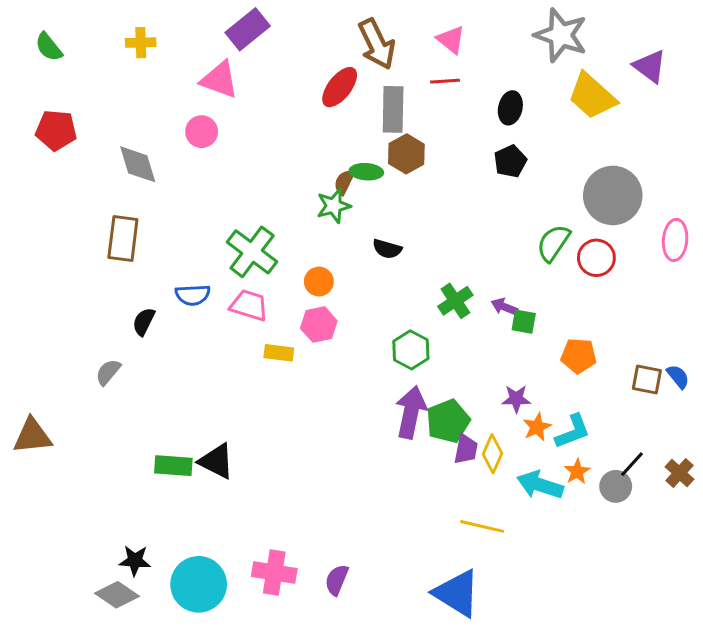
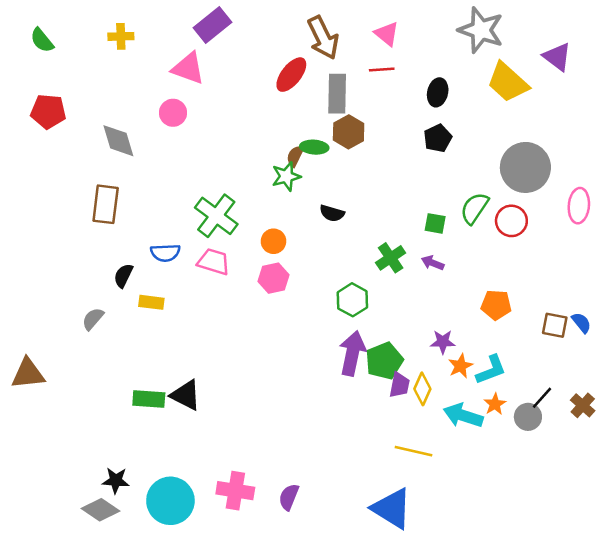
green square: (524, 322) -> (435, 223), moved
yellow rectangle: (279, 353) -> (151, 302), moved

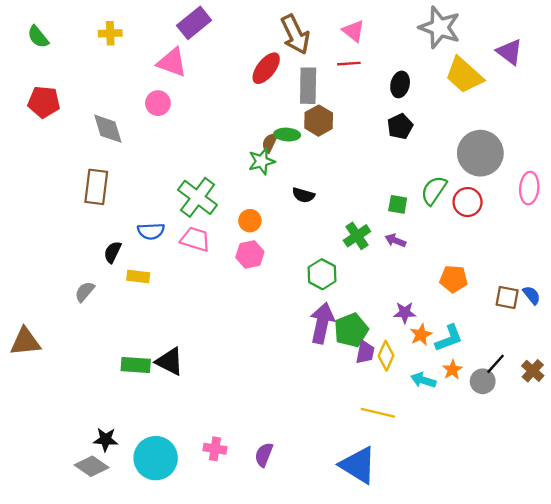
cyan arrow: (463, 416) -> (423, 380), size x0.7
pink cross: (235, 491) -> (215, 449), size x0.7

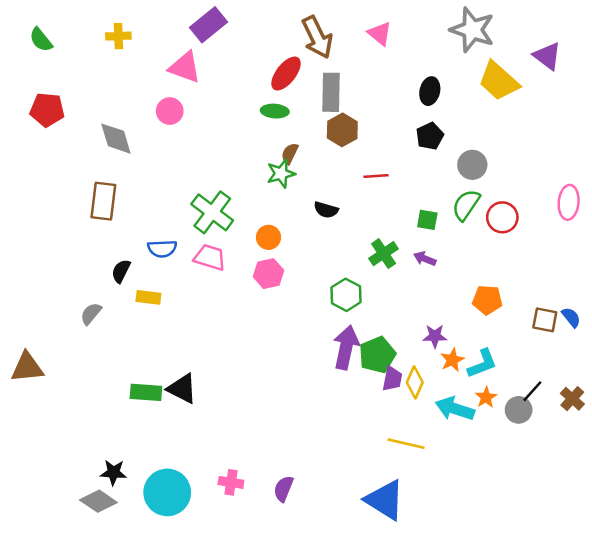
red line: (349, 64) -> (376, 176), moved
green ellipse: (287, 135) -> (275, 111), moved
gray circle: (480, 153) -> (472, 165), moved, size x0.6
cyan arrow: (423, 380) -> (455, 409), size x1.4

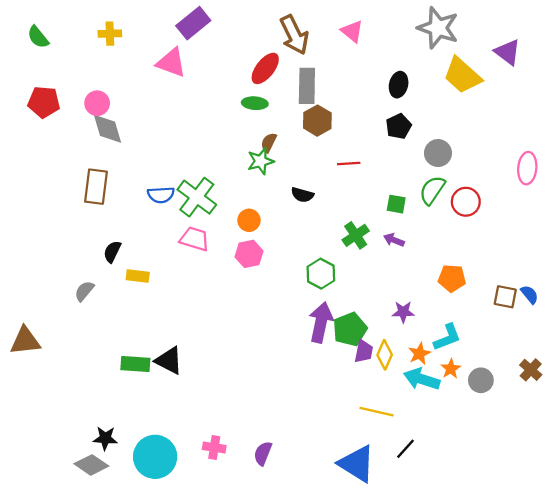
pink circle: (170, 111) -> (97, 103), moved
pink ellipse: (569, 202) -> (527, 168), moved
blue semicircle: (162, 249) -> (161, 195), moved
orange star: (452, 360) -> (419, 354), moved
black line: (532, 391) -> (406, 449), moved

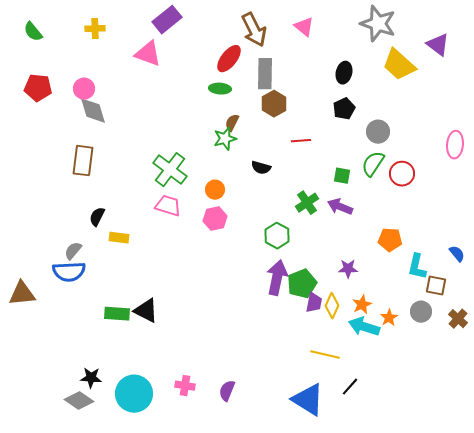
blue semicircle: (161, 195) -> (69, 272), moved, size x1.4
purple arrow: (394, 240) -> (340, 207), size x1.4
brown square: (505, 297) -> (436, 286), moved
cyan L-shape: (447, 337) -> (417, 267), moved, turned 124
gray circle: (481, 380) -> (421, 312), moved

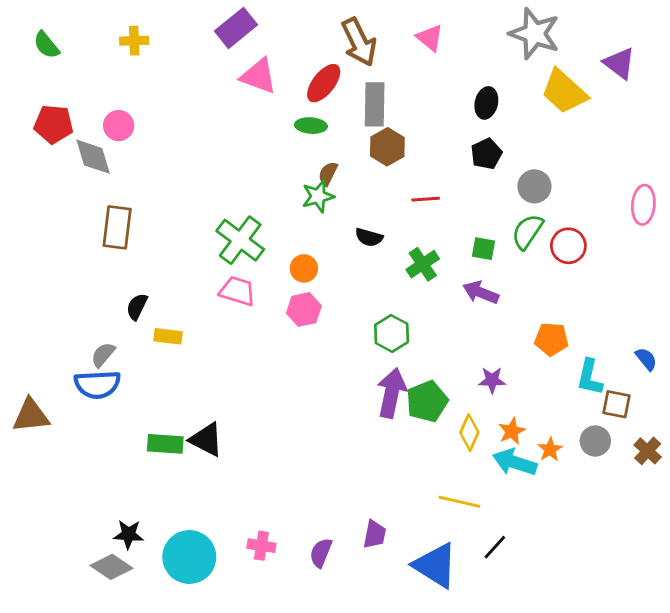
pink triangle: (148, 54) -> (259, 76), moved
gray diamond: (93, 111) -> (93, 157), moved
green cross: (307, 203) -> (423, 264), moved
purple trapezoid: (314, 303) -> (375, 534), moved

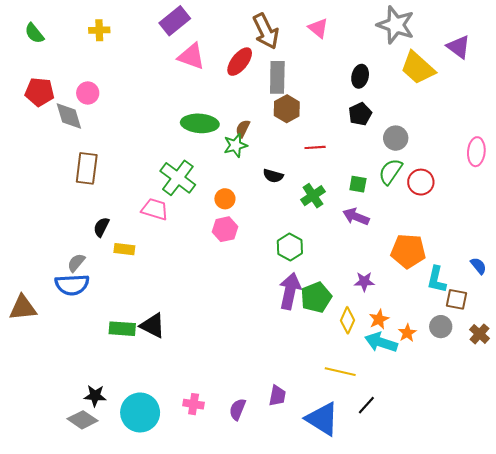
green ellipse: (311, 126) -> (200, 123), moved, size x1.6
pink trapezoid: (237, 291) -> (155, 209), moved
orange pentagon: (551, 339) -> (408, 251), size x1.4

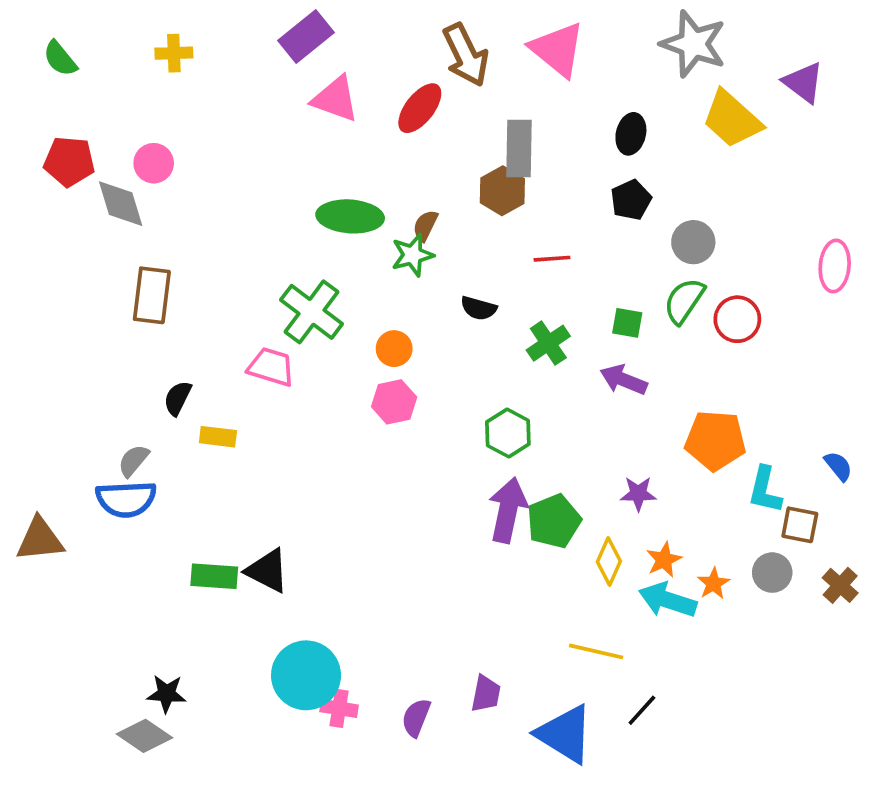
pink triangle: (318, 28) -> (557, 49), size x1.6
gray rectangle: (277, 77) -> (519, 149), moved
cyan circle: (140, 412) -> (306, 675), moved

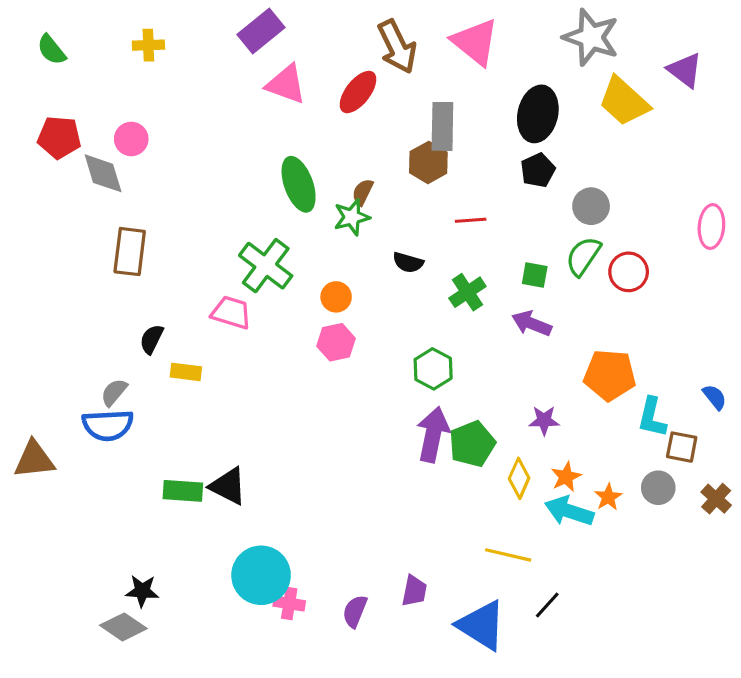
black ellipse: (631, 134) -> (538, 114), size x1.6
green ellipse: (350, 216) -> (299, 184), turned 66

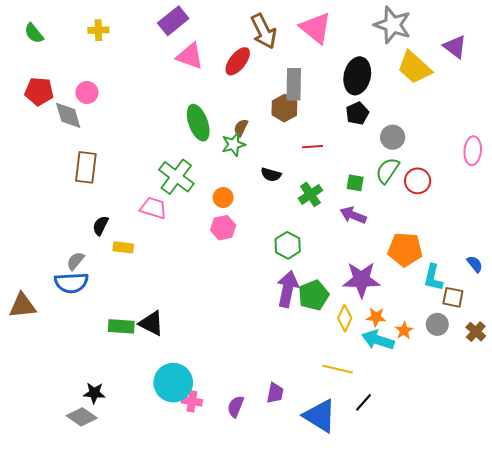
purple star: (544, 420) -> (361, 280), size x1.8
orange star: (566, 477) -> (376, 317), turned 30

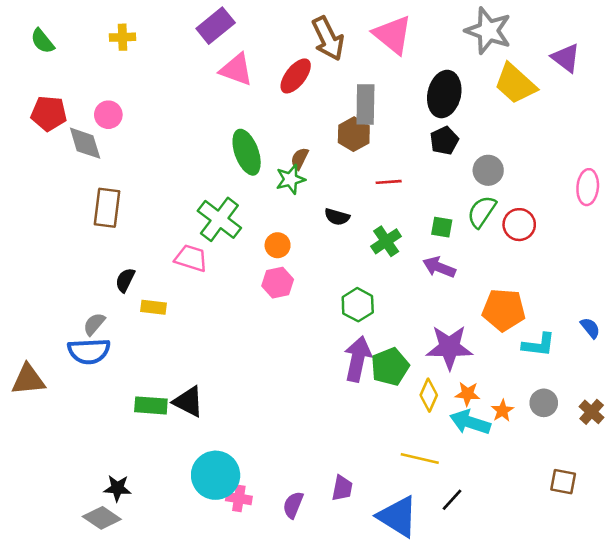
cyan L-shape: (433, 278) -> (539, 345), turned -96
brown square: (453, 297) -> (563, 482), moved

